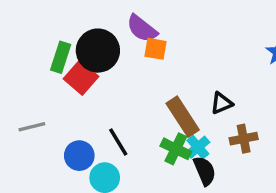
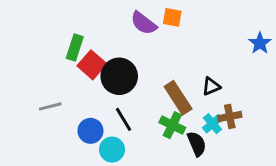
orange square: (156, 49) -> (172, 17), moved
black circle: (98, 51) -> (119, 76), moved
cyan cross: (198, 147) -> (213, 124), moved

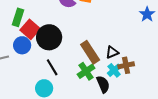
black triangle: (211, 86) -> (112, 52), moved
green cross: (172, 125) -> (86, 71), turned 30
blue circle: (90, 131) -> (22, 45), moved

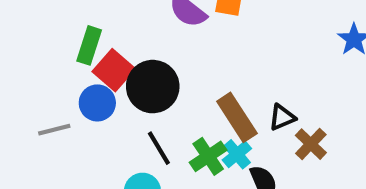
brown cross: (126, 65) -> (311, 144), turned -35
cyan cross: (114, 70) -> (237, 154), moved
green cross: (86, 71) -> (208, 156), moved

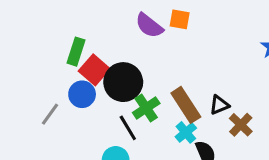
gray line: (54, 130) -> (50, 114), turned -40
green cross: (208, 156) -> (146, 108), moved

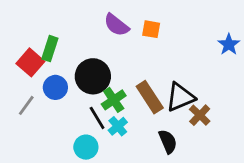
orange square: (180, 19) -> (151, 29), moved
red square: (94, 70) -> (30, 62), moved
black triangle: (219, 105) -> (180, 97), size x1.6
cyan cross: (186, 132) -> (118, 126), moved

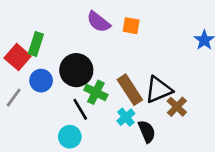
green cross: (114, 100) -> (96, 92), turned -30
cyan cross: (118, 126) -> (126, 117), moved

